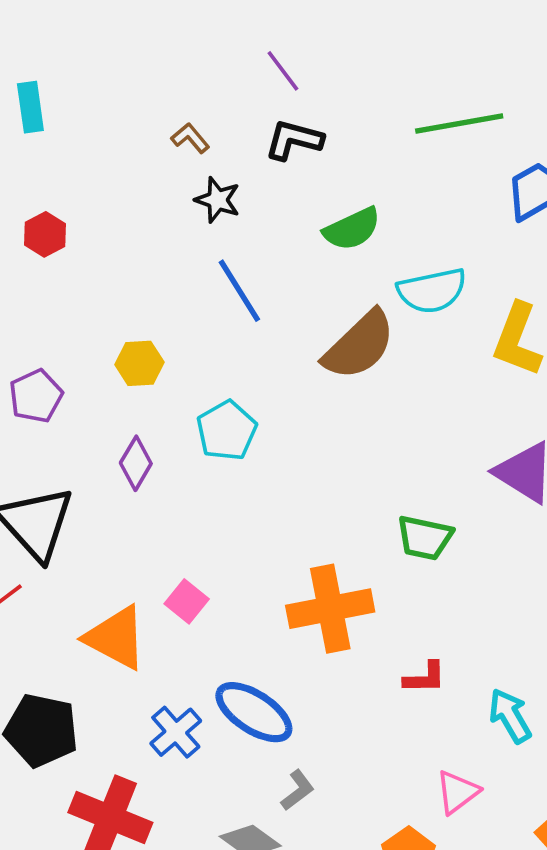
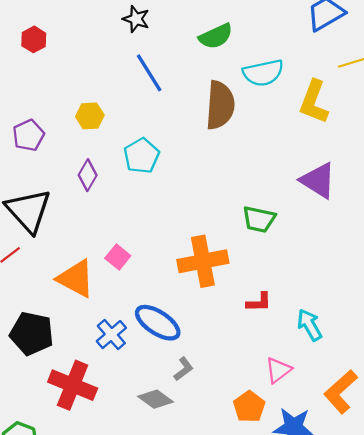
brown semicircle: (359, 345) -> (220, 105), turned -42

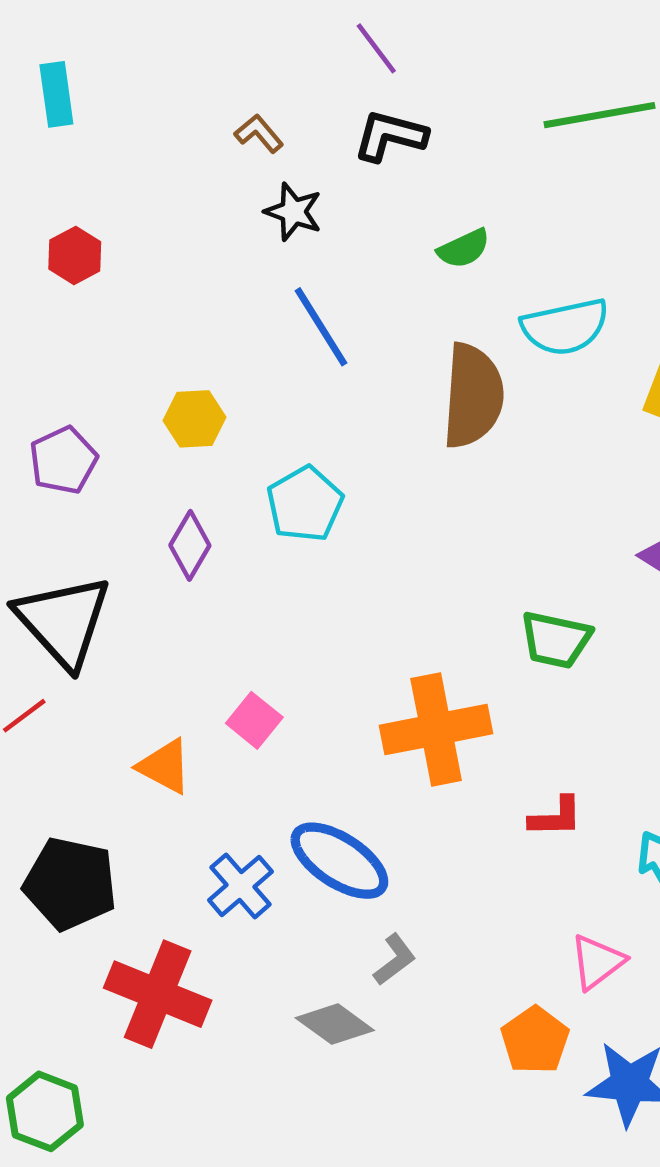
green semicircle: (216, 36) -> (464, 249), size x0.7
orange triangle: (76, 279) -> (165, 766), size x0.7

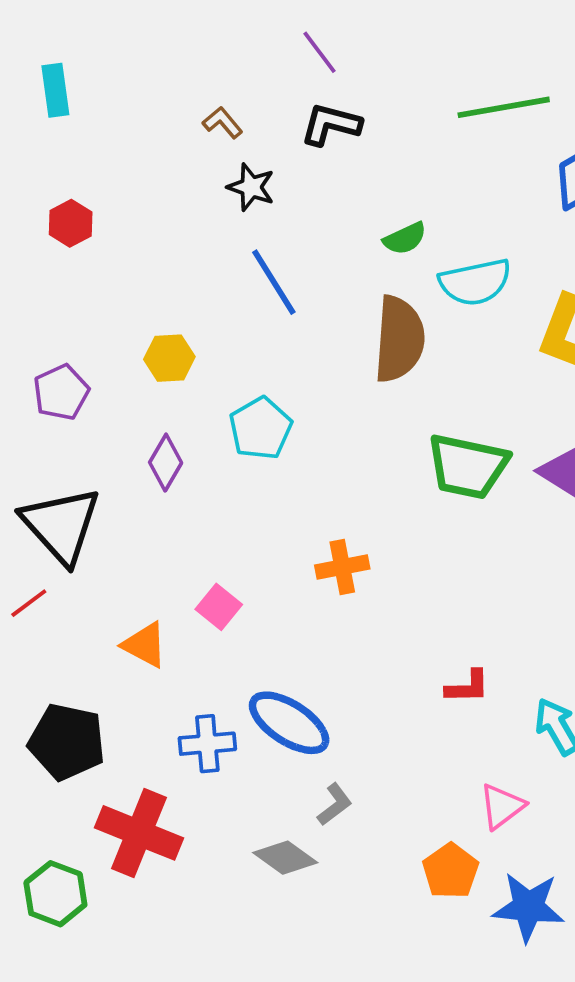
green semicircle: (464, 249) -> (405, 238), moved
green trapezoid: (556, 640) -> (468, 466), moved, size x1.4
orange cross: (436, 729) -> (342, 567), moved, size x0.6
blue cross: (240, 886) -> (207, 744), turned 36
green hexagon: (45, 1111) -> (55, 894), moved

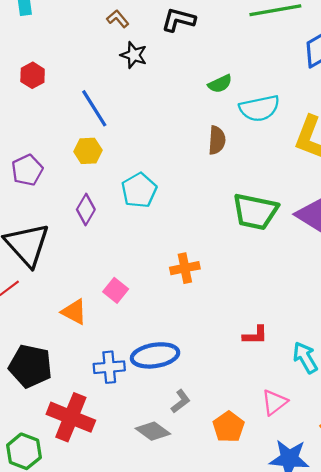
blue line: (274, 282) -> (94, 108), moved
brown semicircle: (399, 339) -> (217, 140), size x0.6
blue ellipse: (289, 723) -> (155, 355), turned -42
orange pentagon: (450, 871) -> (229, 427), moved

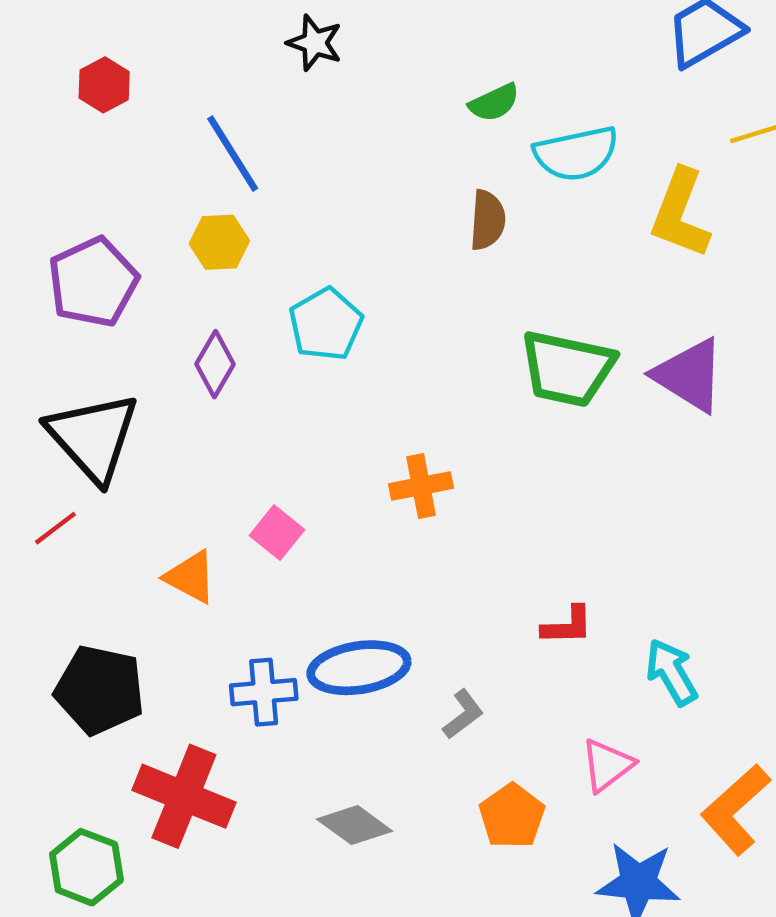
purple pentagon: (27, 170) -> (93, 282), size x1.4
gray L-shape: (181, 401) -> (463, 714), moved

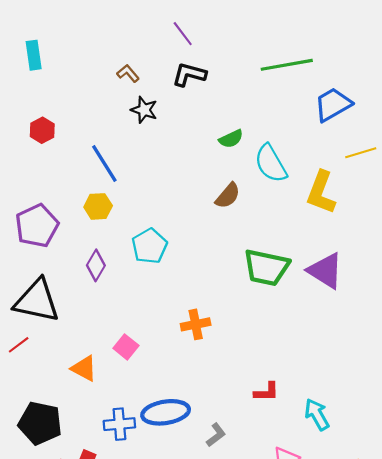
cyan semicircle: (576, 154) -> (271, 163), turned 72
brown semicircle: (488, 220) -> (228, 196), turned 36
black triangle: (93, 437) -> (37, 301), turned -36

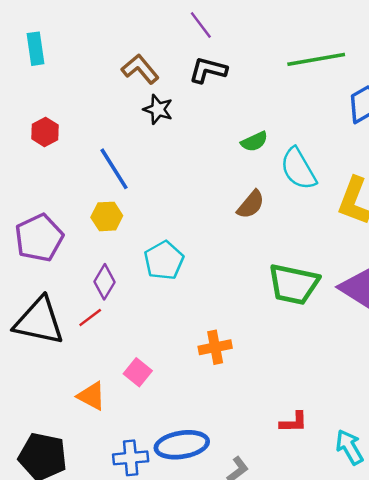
brown L-shape: (128, 73) -> (140, 69), size x1.5
red line: (19, 345) -> (90, 318), moved

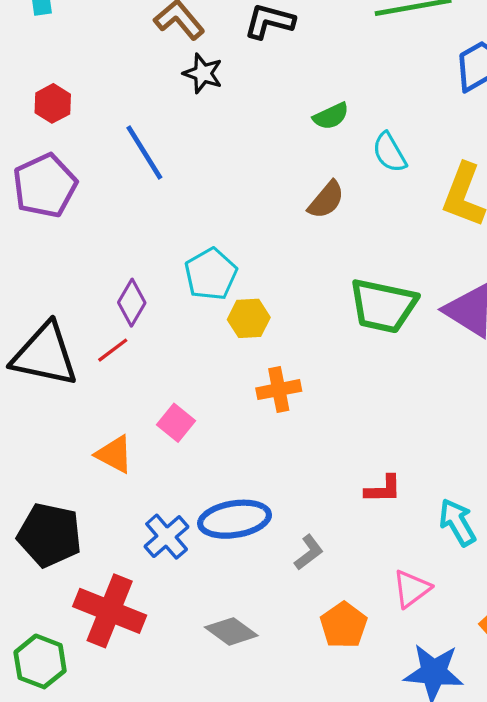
cyan semicircle: (298, 169) -> (389, 152), size x0.7
yellow hexagon: (107, 216) -> (249, 318), moved
purple pentagon: (39, 238) -> (45, 186), moved
blue cross: (131, 458) -> (167, 537), turned -36

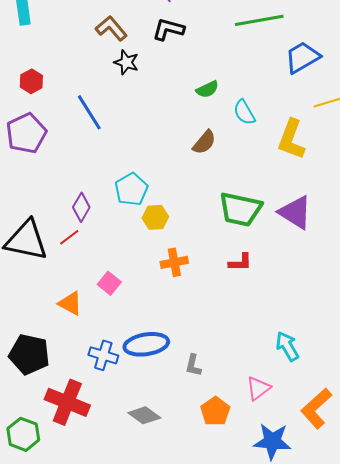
red L-shape: (383, 489) -> (240, 262), moved
blue cross: (167, 537) -> (103, 355), turned -32
gray L-shape: (309, 552) -> (193, 365), turned 140

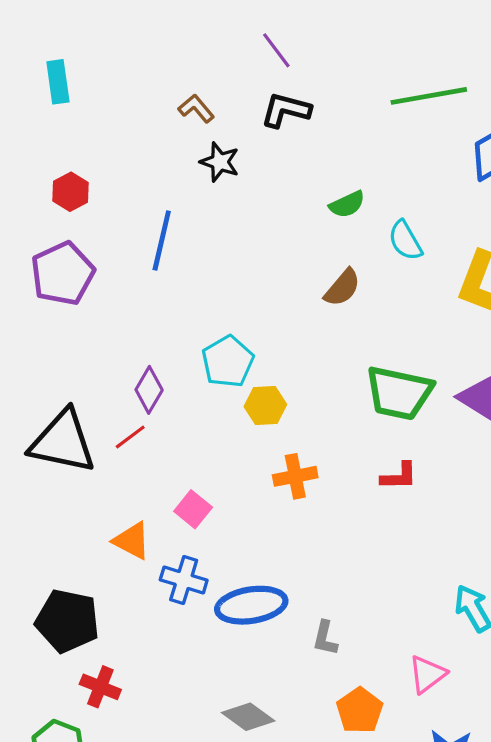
brown L-shape: (111, 28) -> (196, 109), size x0.7
blue line: (89, 112) -> (162, 241), turned 45
blue cross: (103, 355) -> (184, 580), moved
red cross: (67, 402) -> (100, 687), moved, size x0.6

